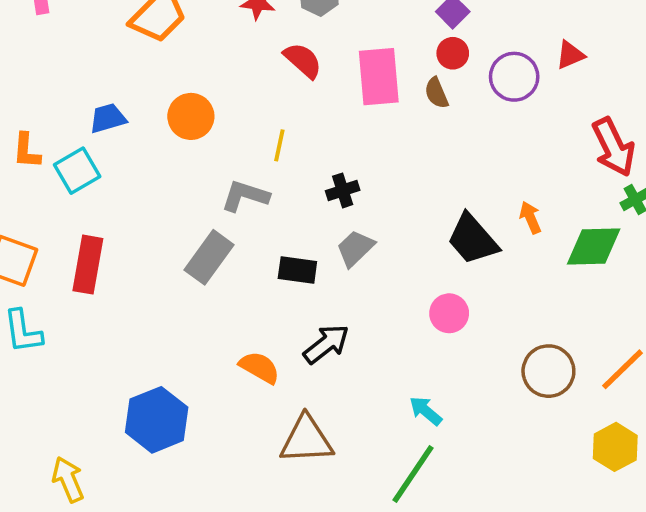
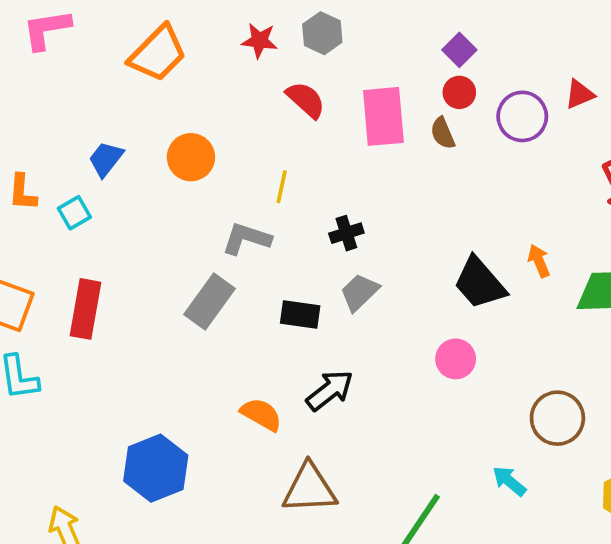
blue trapezoid: (108, 118) -> (106, 159), turned -36
cyan square: (77, 171) -> (74, 213), size x0.7
cyan arrow: (426, 411) -> (509, 481), moved

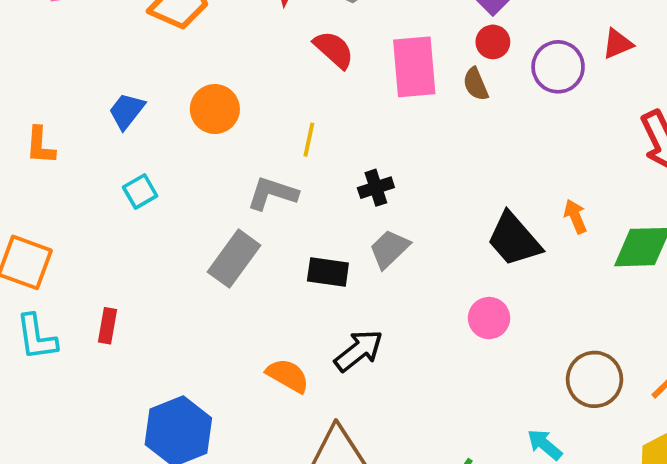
cyan square: (74, 213) -> (140, 191), moved
red rectangle: (85, 309) -> (107, 326), moved, size x0.6

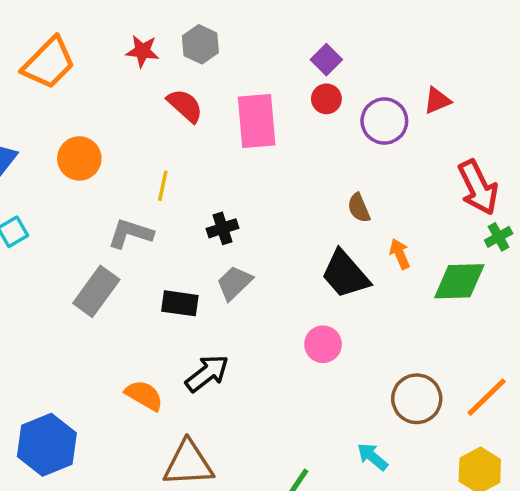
brown semicircle: (476, 84) -> (359, 208), moved

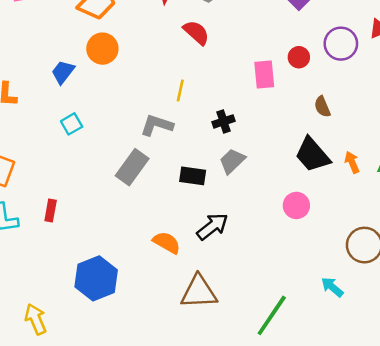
red circle: (326, 99) -> (299, 57), moved
pink rectangle: (257, 121) -> (264, 75), moved, size x0.7
orange circle: (79, 158) -> (102, 49), moved
orange arrow: (400, 254) -> (352, 162), moved

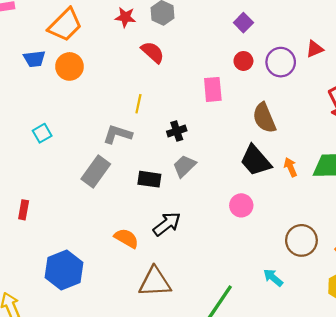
red circle: (299, 57) -> (243, 61), moved
blue trapezoid: (63, 72) -> (34, 59), moved, turned -135
brown semicircle: (322, 107) -> (264, 118), size x1.6

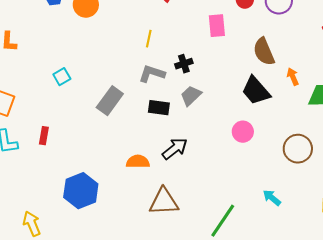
cyan square: (42, 133) -> (62, 77), moved
gray L-shape: (118, 134) -> (152, 74), moved
orange arrow: (291, 167) -> (293, 77), moved
orange semicircle: (126, 238) -> (138, 162), turned -30
brown circle: (301, 240) -> (298, 149), moved

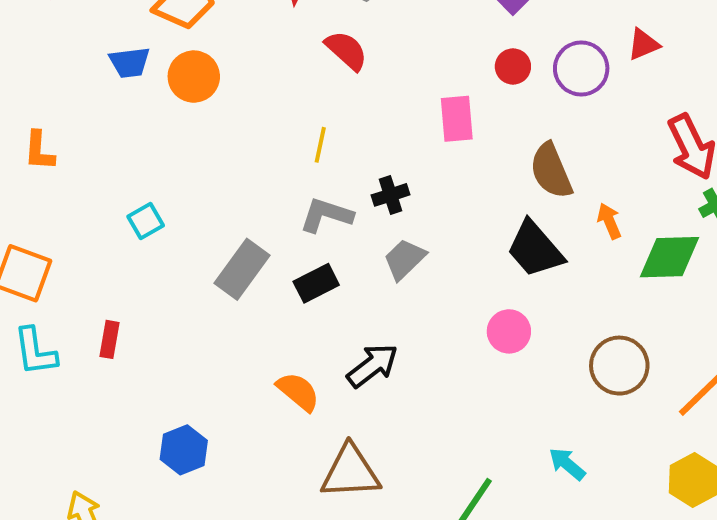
black rectangle: (159, 108) -> (316, 283), moved, turned -35
orange semicircle: (138, 162) -> (298, 392), turned 40
blue hexagon: (81, 191) -> (184, 450), size x0.7

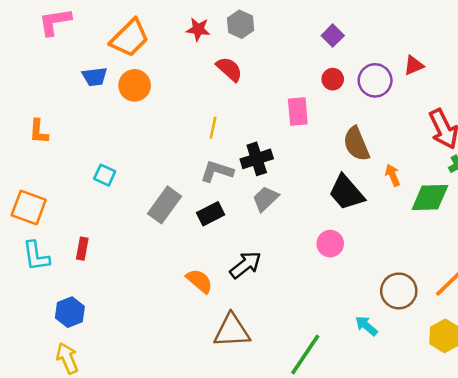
black cross: (390, 195) -> (257, 159), size x1.4
cyan square: (146, 221) -> (105, 175), turned -35
brown circle: (619, 366) -> (399, 291), moved
blue hexagon: (184, 450) -> (70, 312), moved

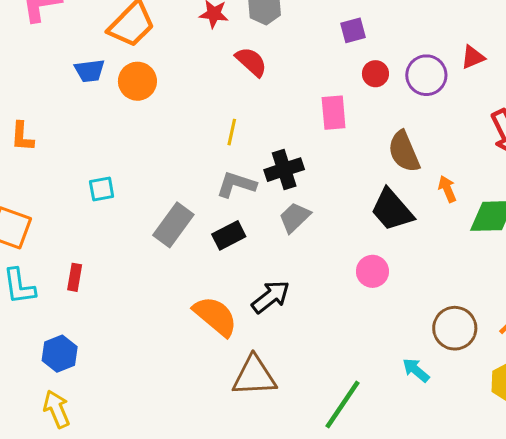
purple square: (333, 36) -> (353, 30), moved, turned 30
cyan square: (105, 175) -> (102, 189), turned -35
orange semicircle: (199, 281) -> (215, 316), size x1.4

